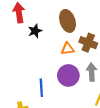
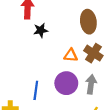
brown ellipse: (68, 21) -> (88, 22), moved

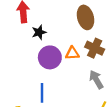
purple circle: (66, 83) -> (50, 57), moved
gray arrow: (91, 84) -> (96, 79), turned -30

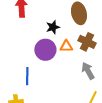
black star: (39, 32) -> (53, 27), moved
blue line: (42, 93) -> (27, 76), moved

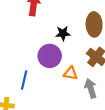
orange triangle: (66, 46) -> (71, 73), moved

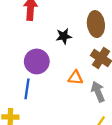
purple circle: (50, 56) -> (37, 61), moved

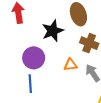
black star: (64, 36) -> (53, 31), size x1.5

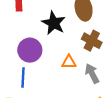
black star: (53, 31) -> (54, 23), turned -30

